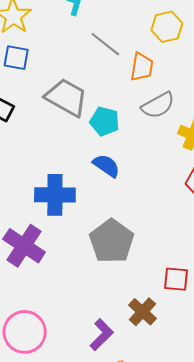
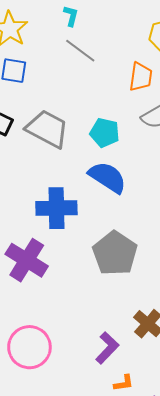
gray line: (105, 44) -> (80, 51), moved
gray trapezoid: (66, 97) -> (47, 129), moved
blue semicircle: (106, 166) -> (107, 177), size x1.4

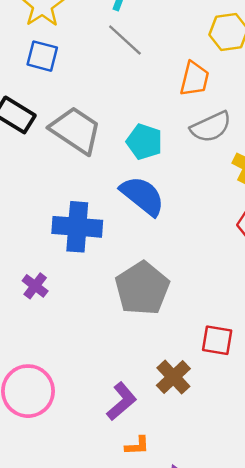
purple cross: (27, 260) -> (35, 286), size x0.5

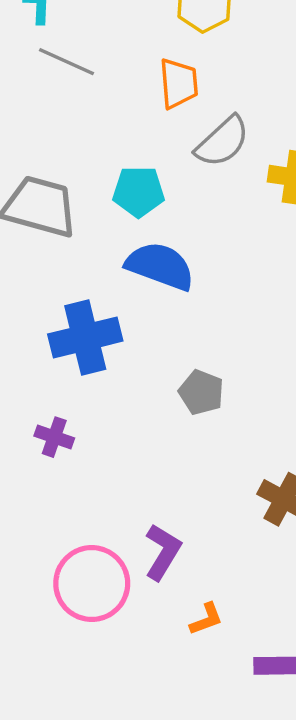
gray pentagon: (142, 288) -> (201, 392), size x0.6
purple L-shape: (122, 401) -> (163, 552), moved
orange L-shape: (137, 446) -> (206, 619), moved

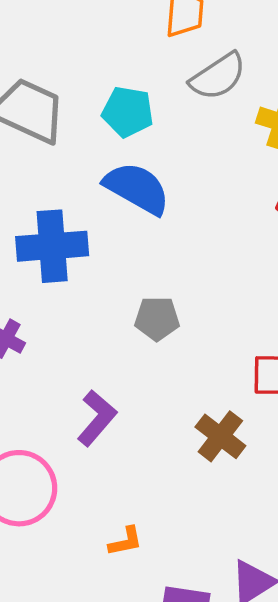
gray pentagon: (201, 392) -> (157, 319), turned -30
purple L-shape: (163, 552) -> (97, 418), moved

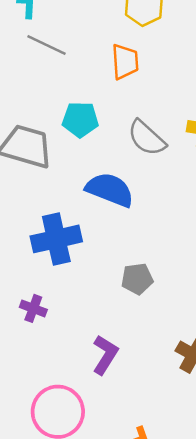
gray semicircle: (218, 76) -> (147, 138), moved, turned 84
cyan pentagon: (128, 112) -> (80, 119), moved

